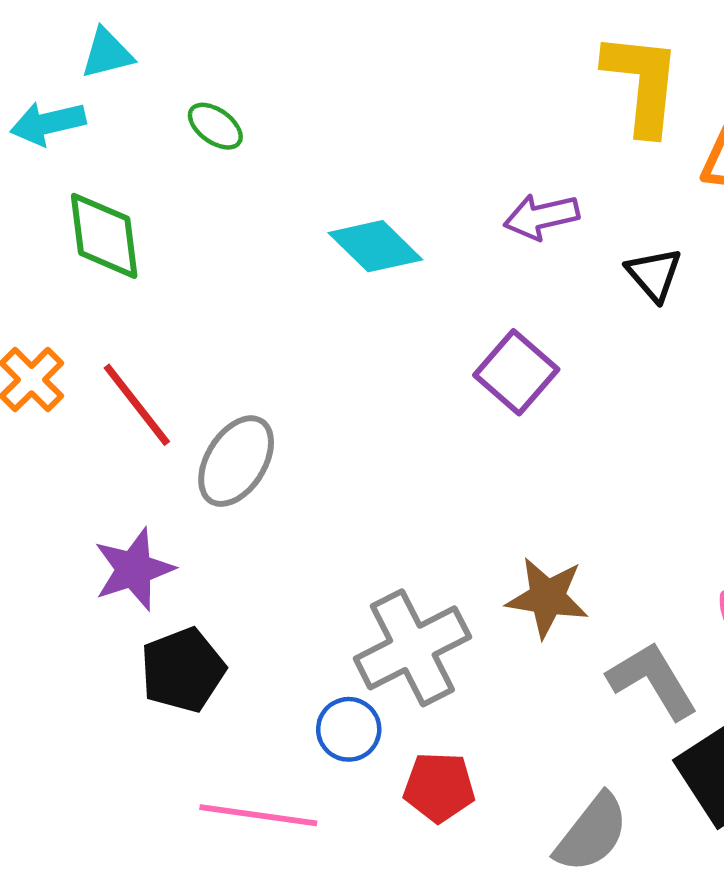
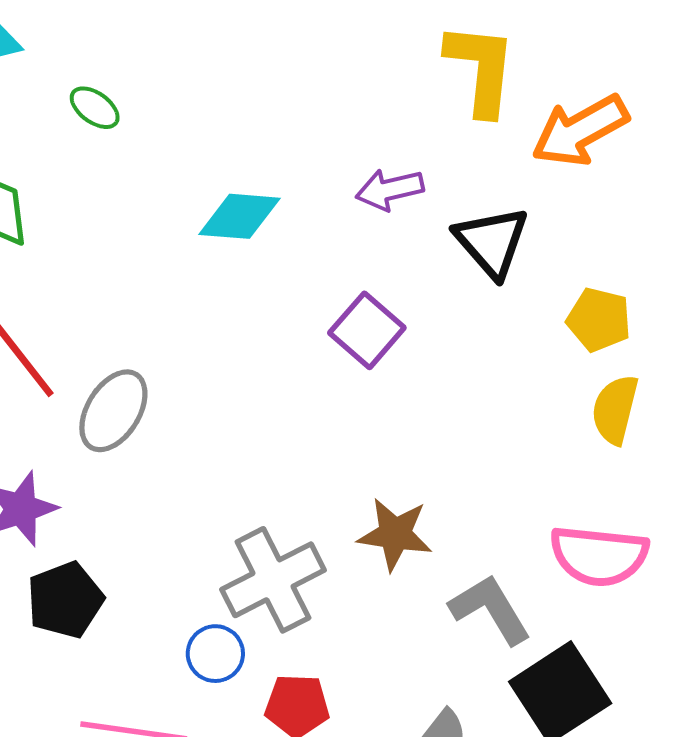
cyan diamond: (375, 246) -> (239, 216), turned -40
black triangle: (654, 274) -> (492, 242), size x1.5

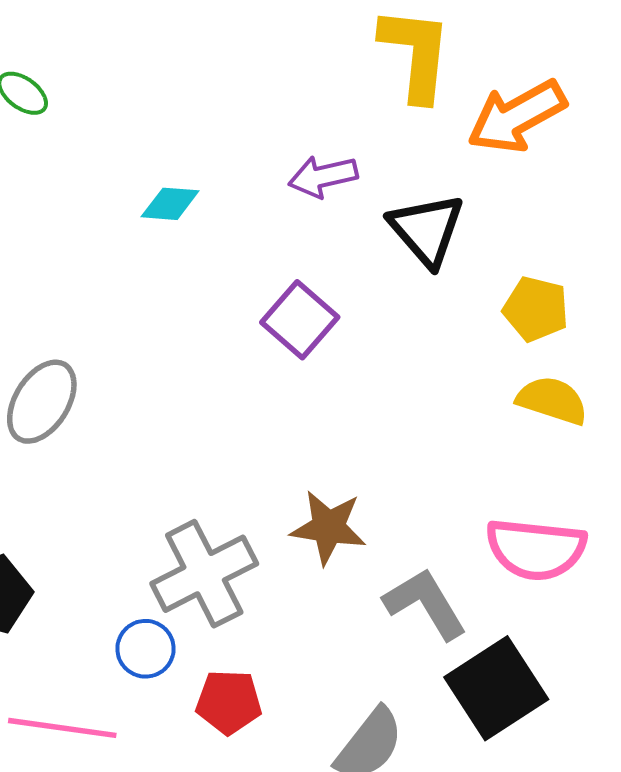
cyan diamond: (239, 216) -> (170, 204), size x0.7
yellow semicircle: (615, 409) -> (552, 400), turned 94

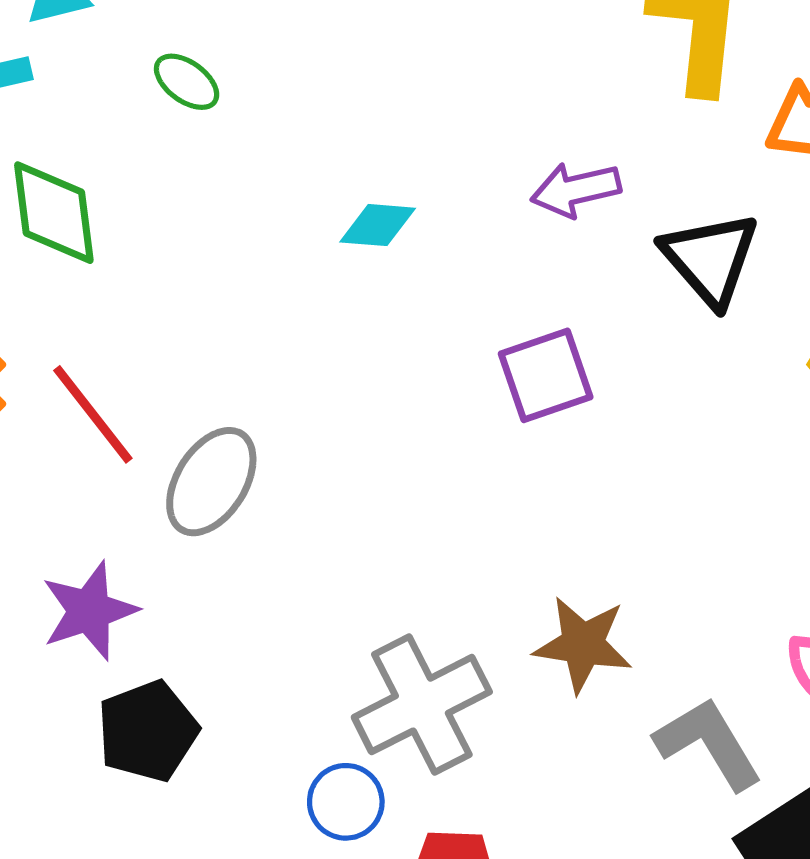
purple square: (300, 320) -> (546, 375), turned 30

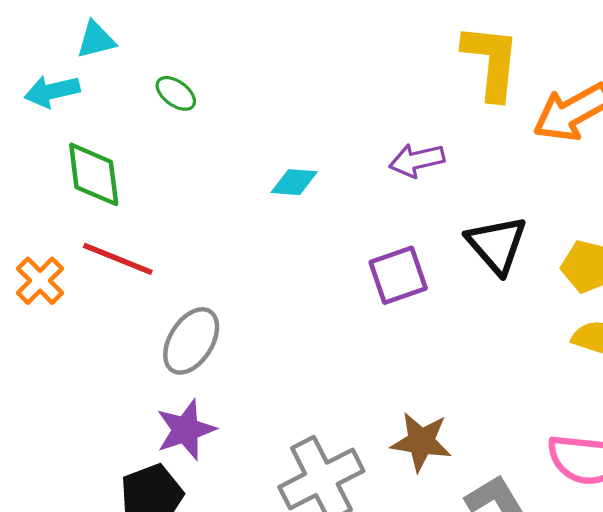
black triangle: (710, 259) -> (497, 245), moved
red line: (93, 414) -> (118, 259), moved, turned -30
purple star: (89, 611) -> (186, 430), moved

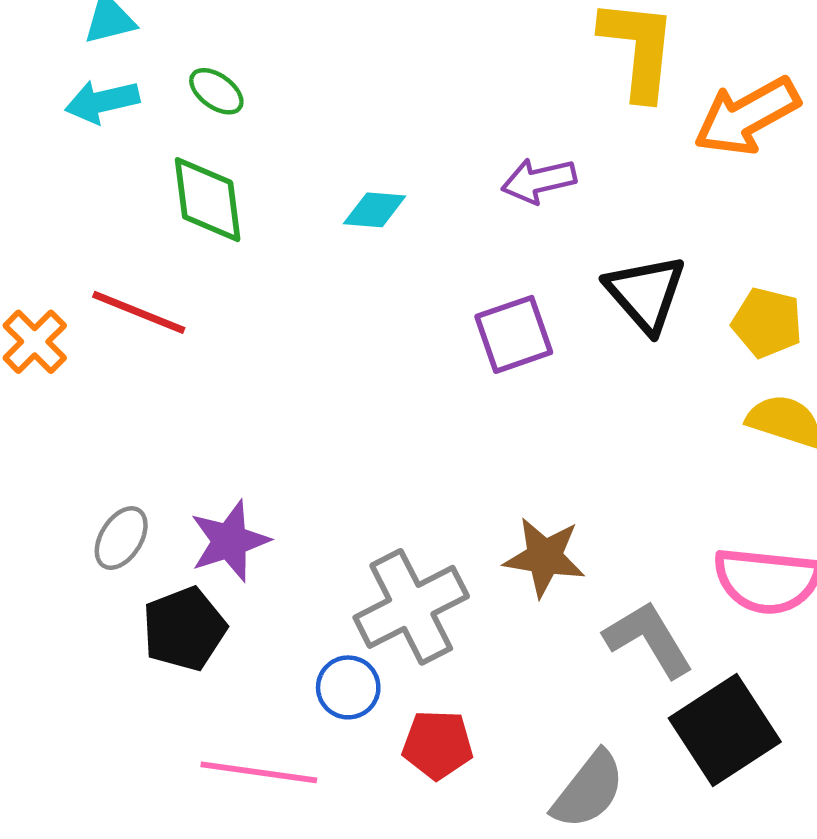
cyan arrow: (52, 91) -> (102, 101), moved
green diamond: (94, 174) -> (208, 200), moved
gray ellipse: (191, 341) -> (121, 538), moved, size x0.7

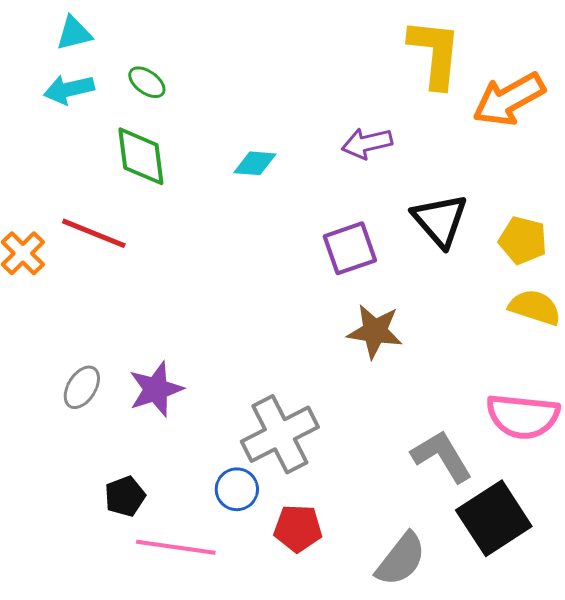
brown star: (545, 557) -> (375, 331), moved
black pentagon: (184, 629) -> (125, 496), moved, size x0.7

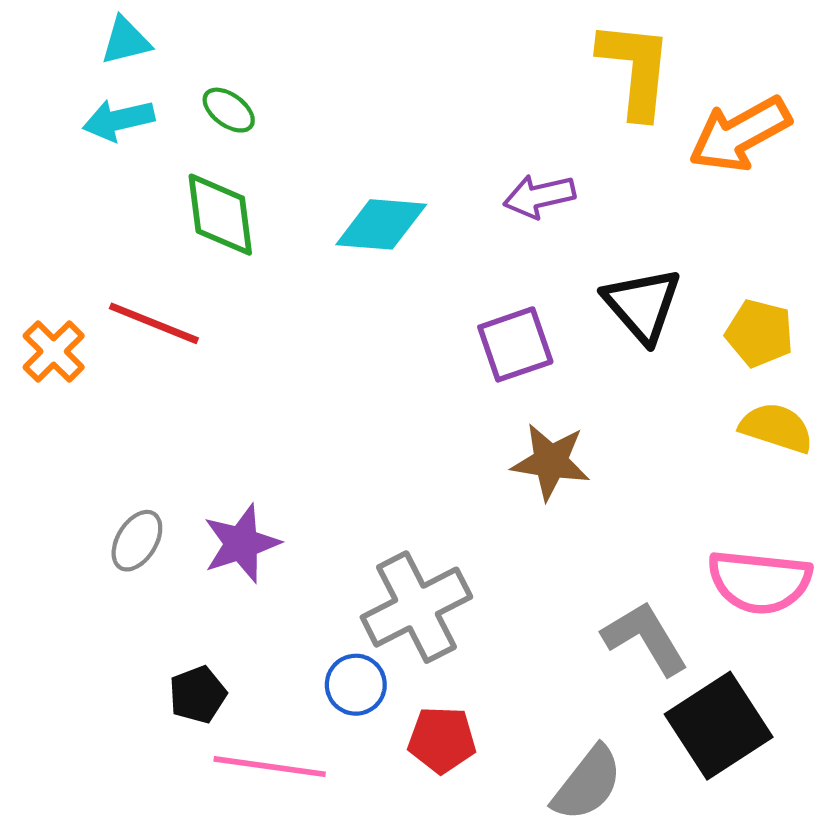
cyan diamond: (255, 163) -> (381, 224), size x1.5

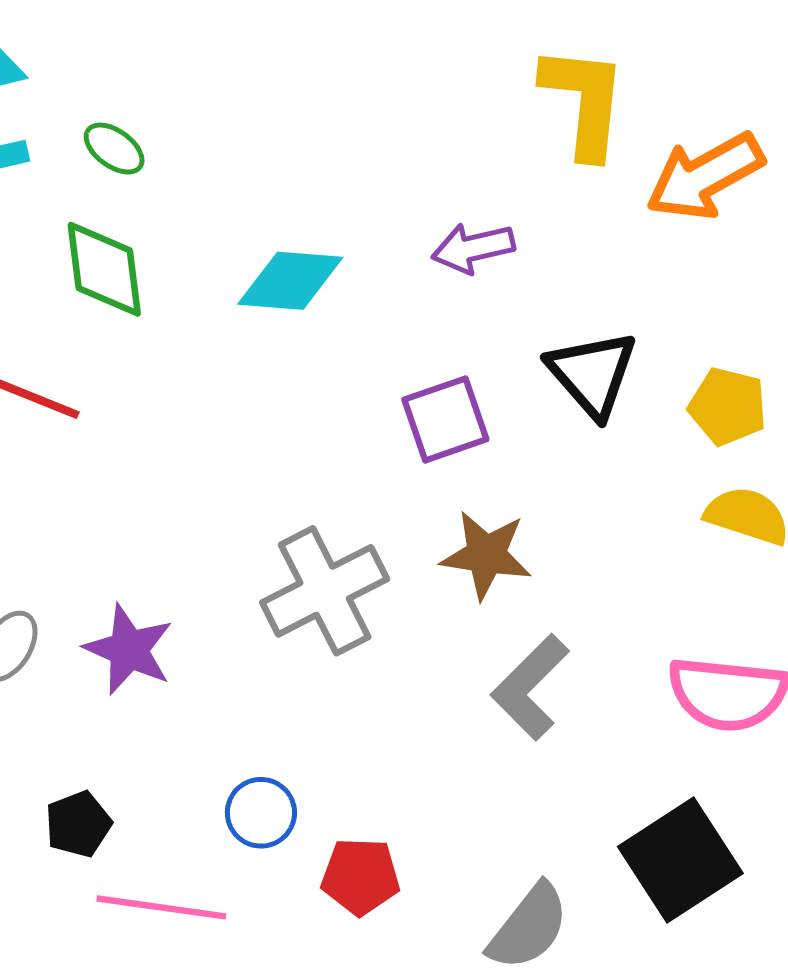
purple star: (241, 544) -> (129, 650), turned -30
gray cross: (416, 607) -> (325, 591), moved
gray L-shape: (645, 638) -> (530, 687), moved, turned -104

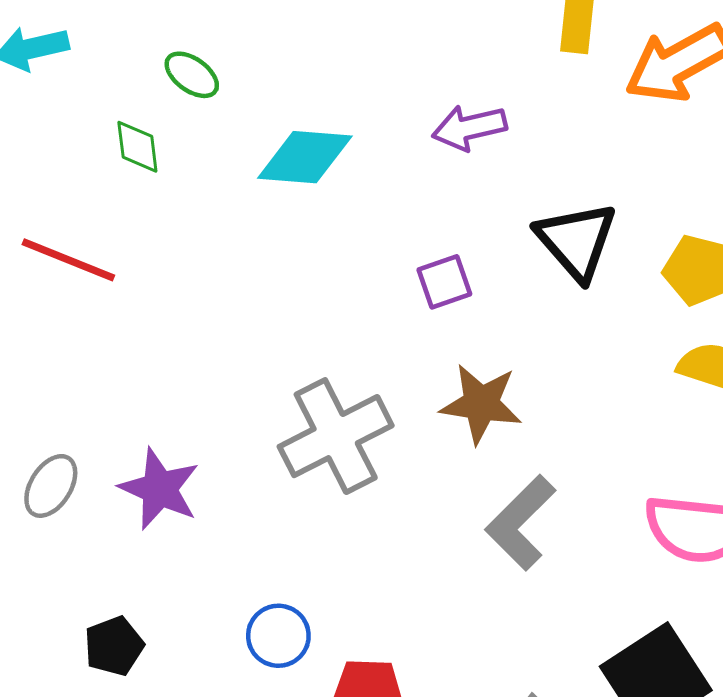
green ellipse: (114, 149) -> (192, 75), moved
green diamond: (104, 269) -> (137, 147), size x0.6
purple square: (445, 419) -> (444, 282), size x0.7

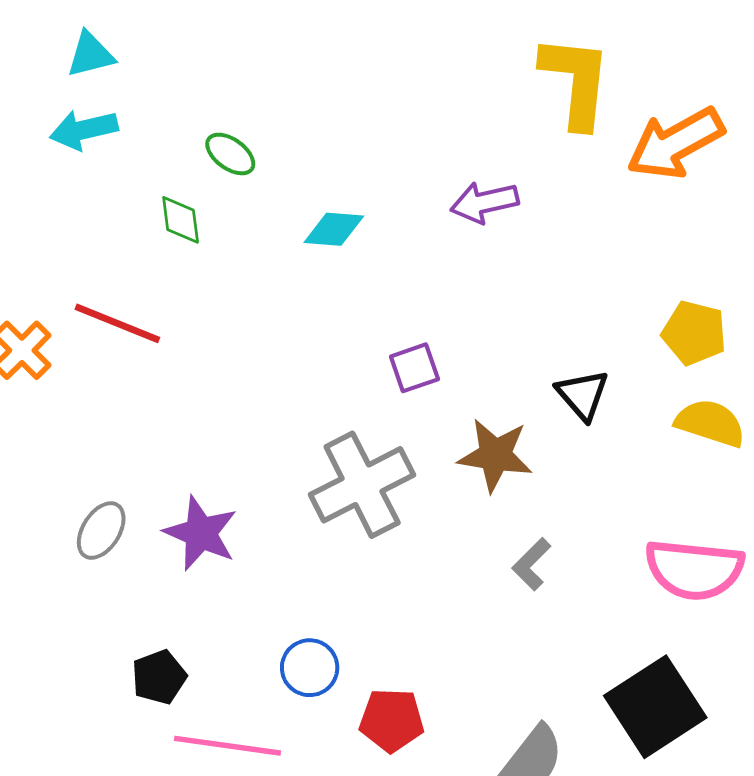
cyan diamond: (305, 157) -> (334, 229), size x0.7
black triangle: (576, 241) -> (583, 395), moved, size x0.7
purple square: (444, 282) -> (414, 368), moved
gray L-shape: (521, 523) -> (531, 564), size x0.6

